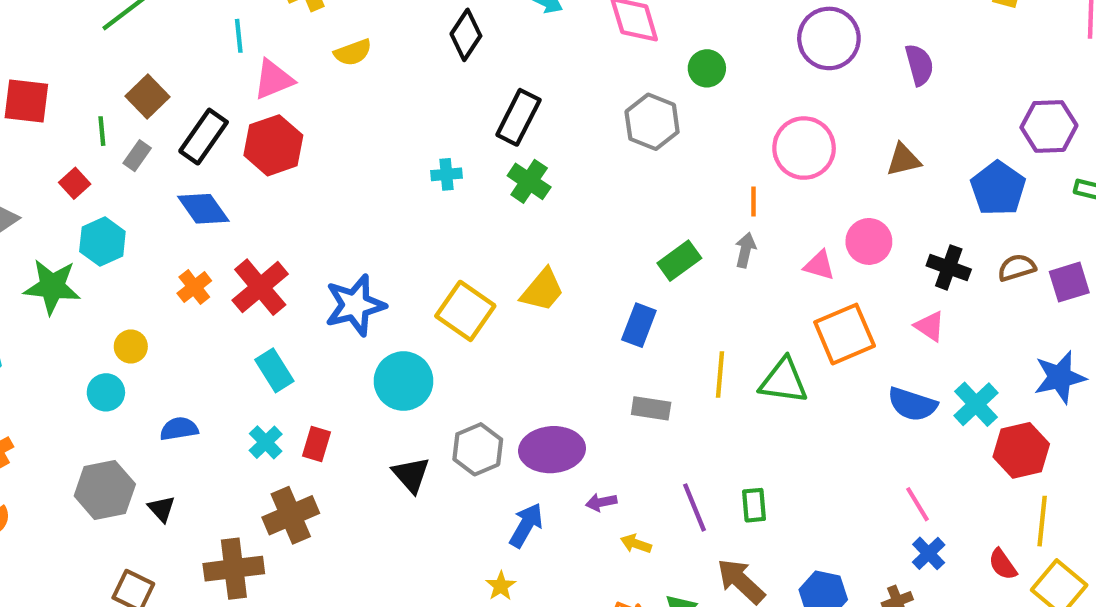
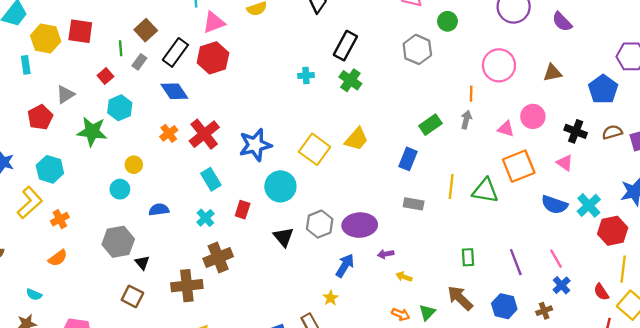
purple semicircle: (919, 65) -> (562, 22), turned 150
red rectangle: (317, 444) -> (243, 210), moved
purple line: (694, 507) -> (516, 262), moved
black triangle: (162, 509) -> (142, 263), moved

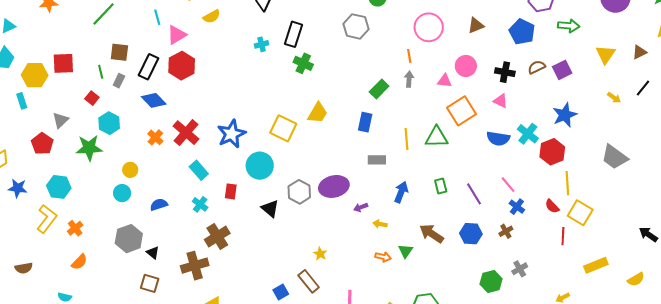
brown square: (146, 30) -> (119, 52), turned -30
cyan cross: (306, 75) -> (262, 44), moved
green rectangle: (468, 257) -> (441, 186), moved
blue arrow: (345, 266) -> (401, 192), moved

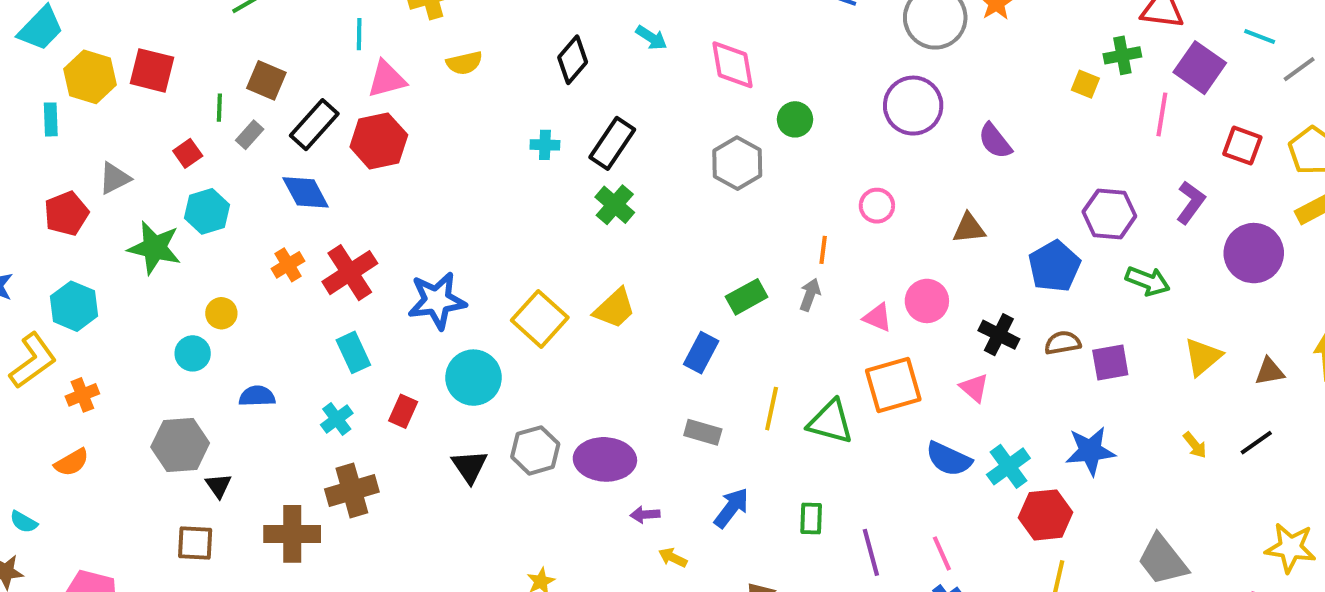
pink circle: (429, 27) -> (877, 206), size x0.6
brown square: (150, 283) -> (195, 543), turned -30

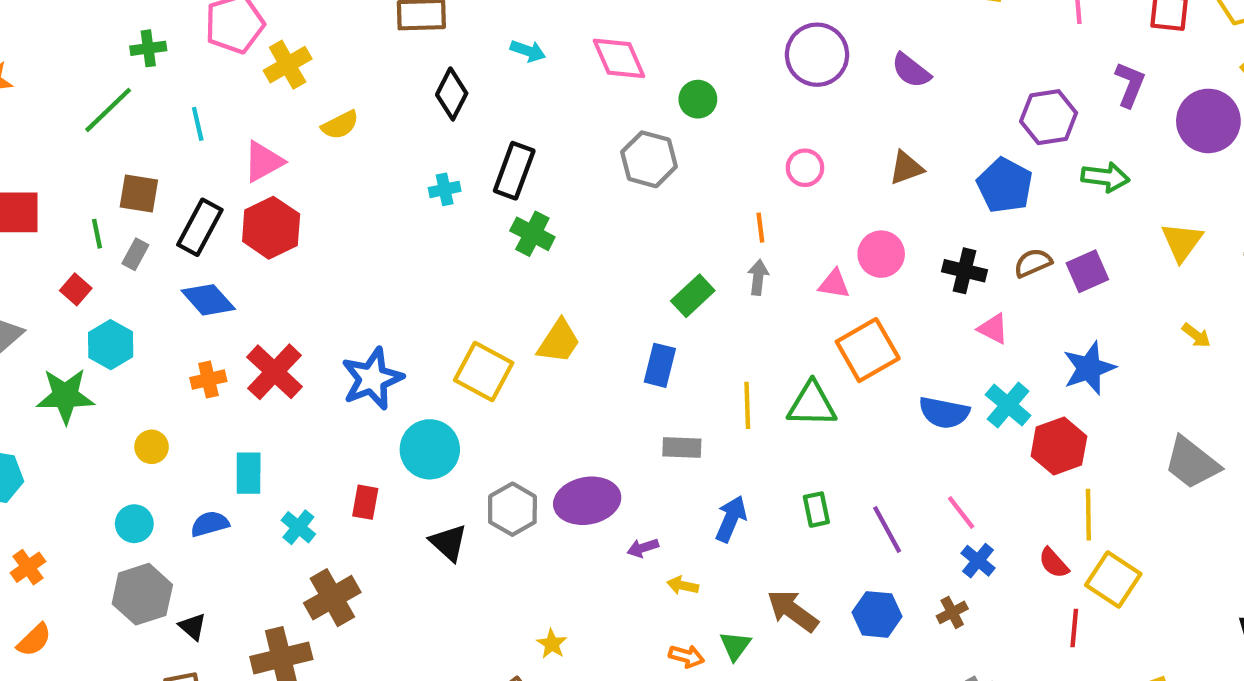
cyan line: (359, 34) -> (198, 124), moved
orange cross: (288, 265) -> (208, 380), turned 32
cyan rectangle: (353, 352) -> (249, 473), moved, turned 39
cyan circle: (193, 353) -> (134, 524), moved
pink triangle: (974, 388) -> (993, 329), moved

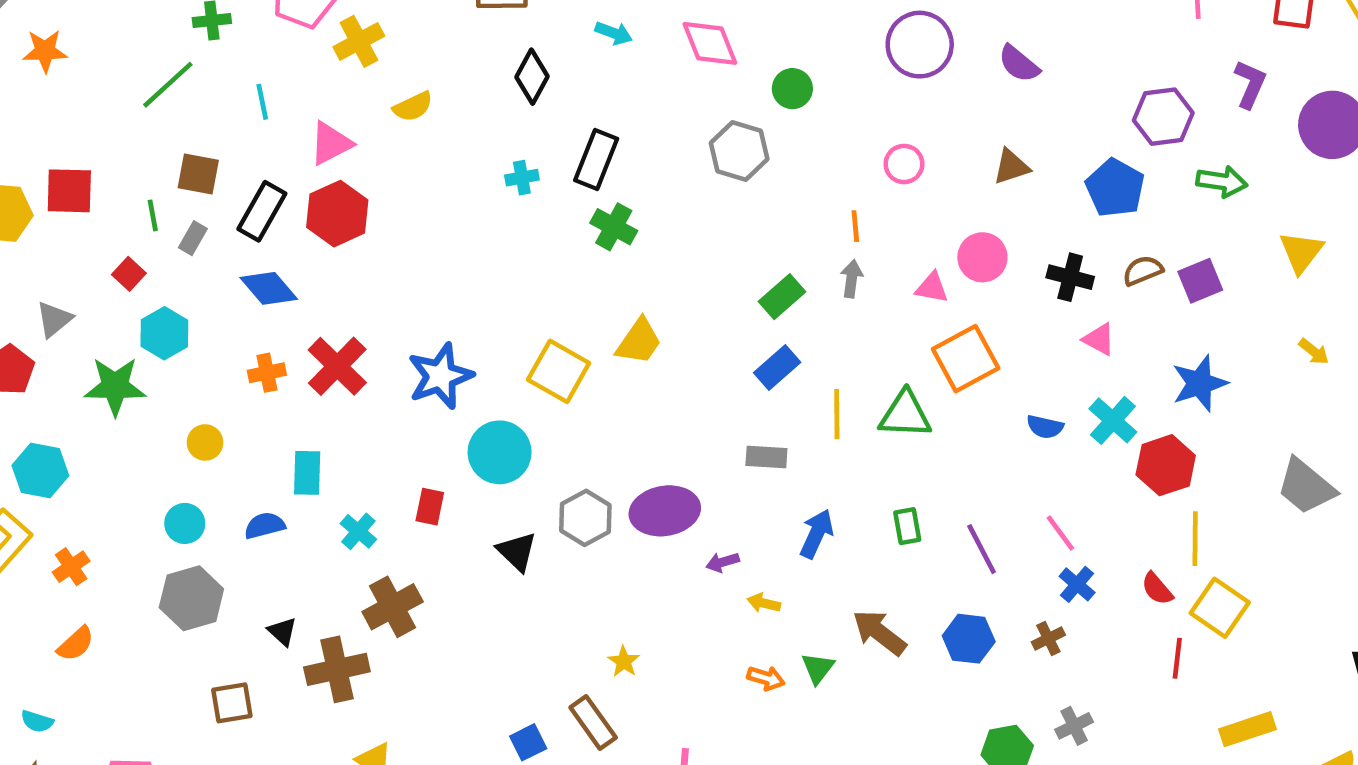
blue rectangle: (660, 365) -> (777, 367), moved, turned 33
blue semicircle: (944, 413) -> (1045, 427), size x0.7
black triangle: (192, 627) -> (282, 632), moved

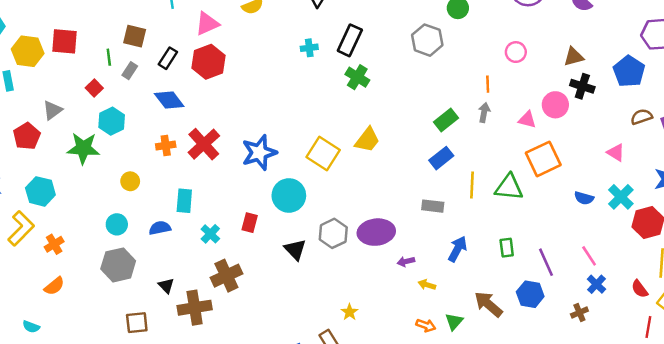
black rectangle: (262, 211) -> (168, 58), size x0.7
black cross: (1070, 277) -> (582, 86), moved
blue hexagon: (969, 639) -> (530, 294), moved

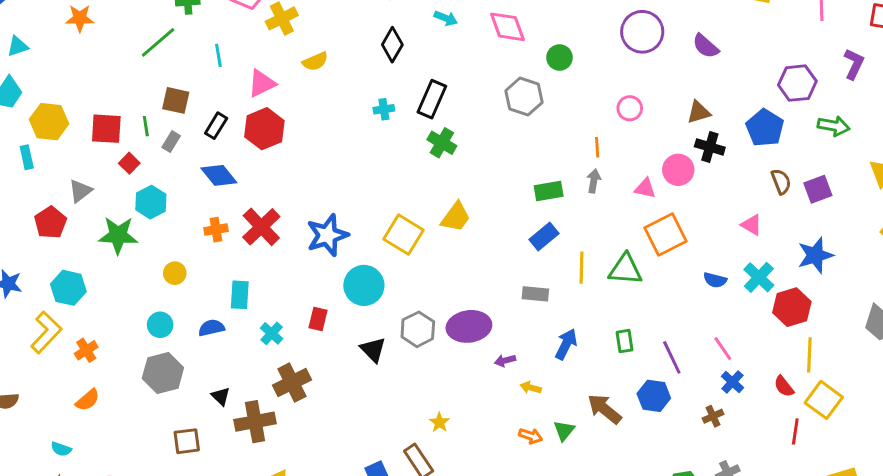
red square: (65, 41) -> (106, 129), moved
brown semicircle: (641, 117) -> (781, 182), turned 90
green rectangle: (446, 120) -> (549, 191), turned 30

